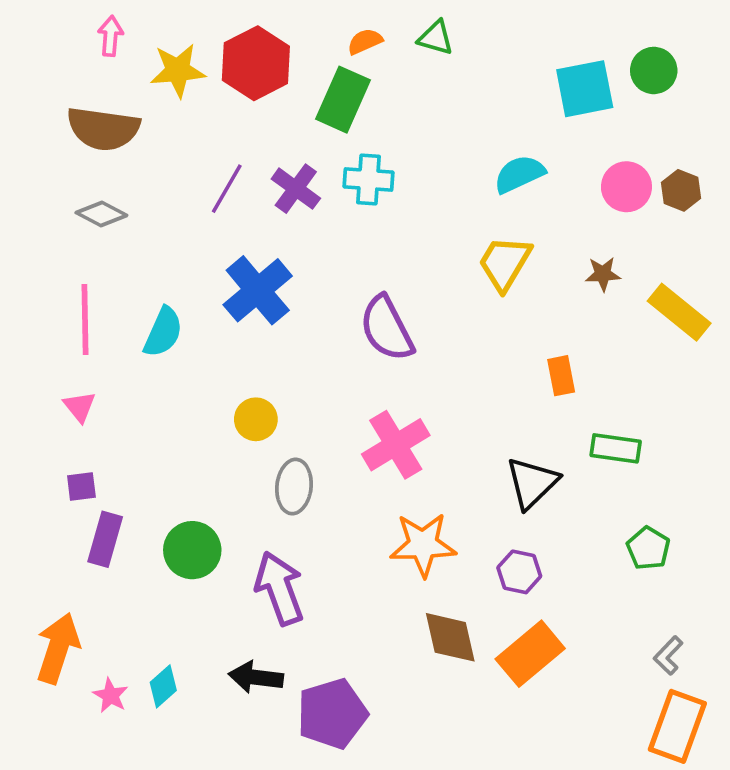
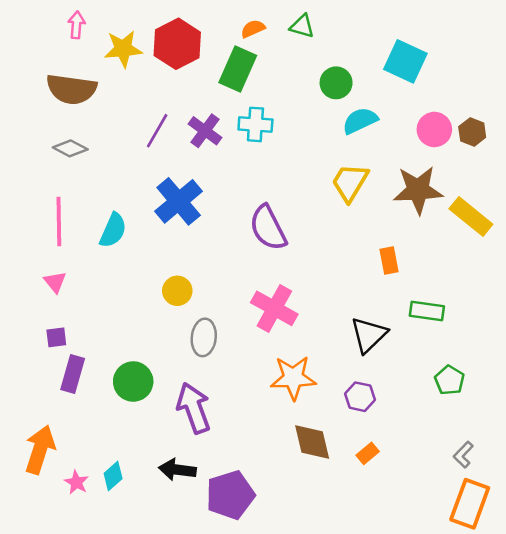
green circle: (654, 70) -> (336, 83), moved
cyan square: (585, 89) -> (405, 61), turned 36
brown star: (603, 274) -> (418, 190), size x2.0
pink cross: (396, 445) -> (274, 308), turned -30
orange rectangle: (530, 654) -> (368, 453), size x0.5

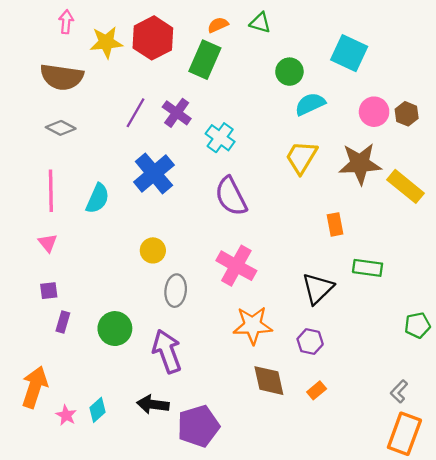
cyan cross: (255, 124) -> (220, 138), moved, turned 32
purple rectangle: (73, 374) -> (63, 322), size x0.7
green pentagon: (449, 380) -> (417, 325), moved, turned 30

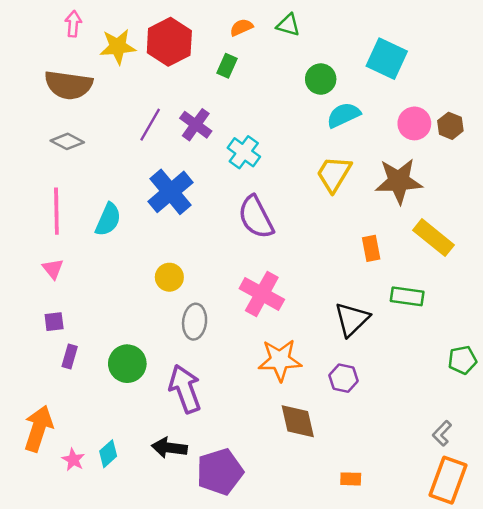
green rectangle: (205, 60) -> (227, 66), size x0.6
yellow rectangle: (405, 186) -> (434, 238), moved
orange rectangle: (317, 390) -> (351, 479), moved, turned 42

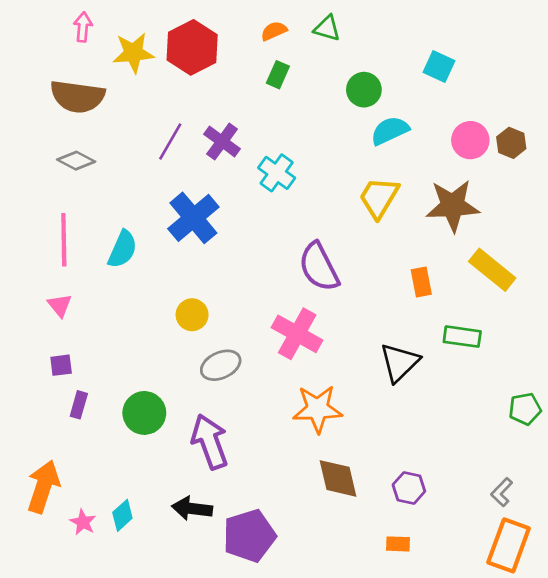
cyan square: (387, 59) -> (439, 66), size x0.7
green rectangle: (227, 66) -> (278, 75), moved
purple semicircle: (256, 217) -> (319, 267), moved
gray ellipse: (195, 322) -> (221, 365), turned 60
purple hexagon: (343, 378) -> (409, 488), moved

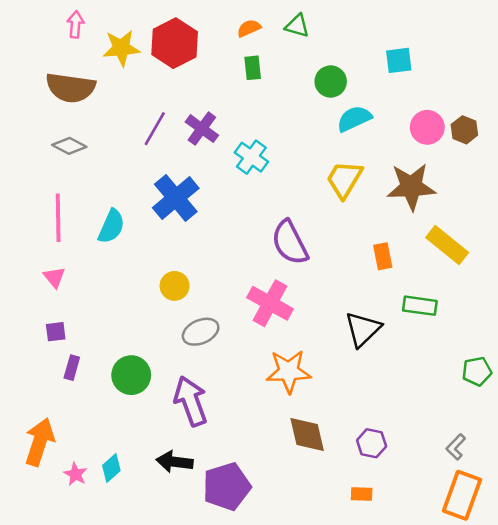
cyan square: (439, 66) -> (399, 60), turned -32
green rectangle: (278, 75) -> (253, 68), turned -30

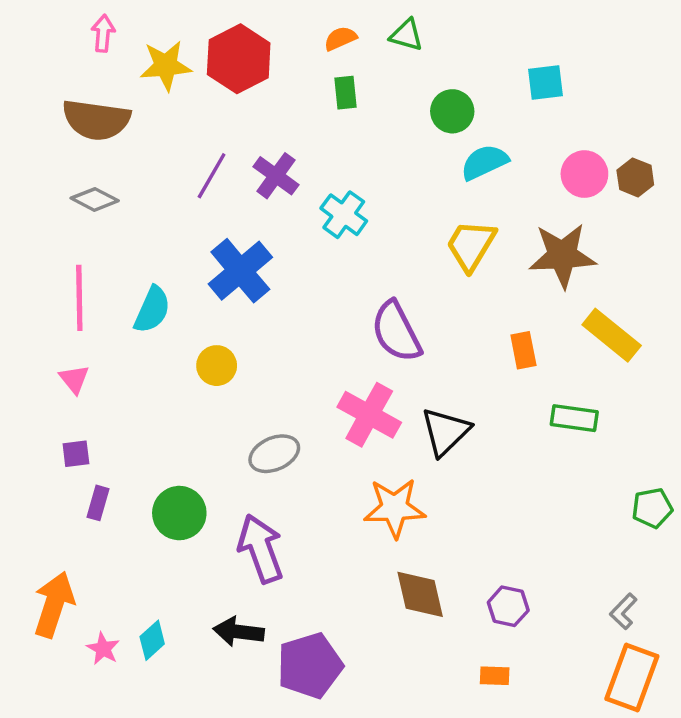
yellow circle: (175, 286) -> (217, 366), moved
black triangle: (363, 329) -> (445, 432), moved

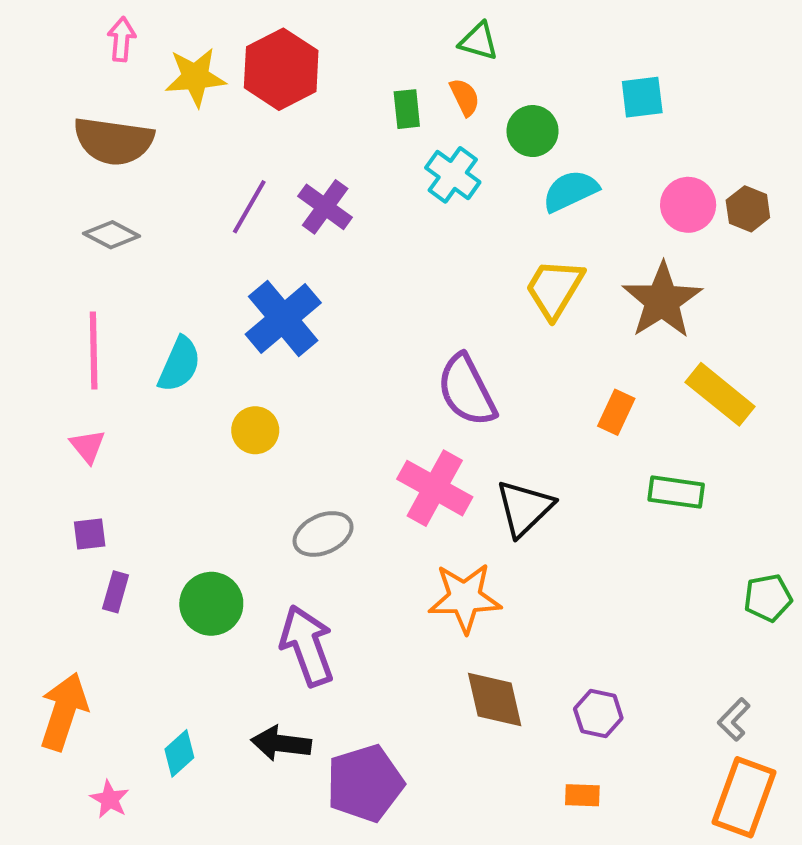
orange semicircle: (340, 38) -> (465, 97), moved, turned 88
cyan cross: (344, 215) -> (453, 175), moved
brown star: (562, 255) -> (662, 301), turned -30
orange rectangle: (523, 350) -> (616, 412), turned 36
pink star: (103, 649) -> (110, 799), moved

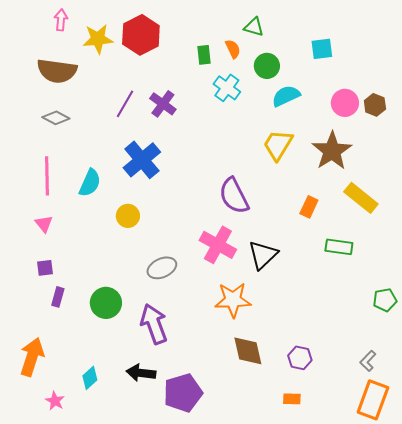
green triangle: (479, 41) -> (254, 27), moved

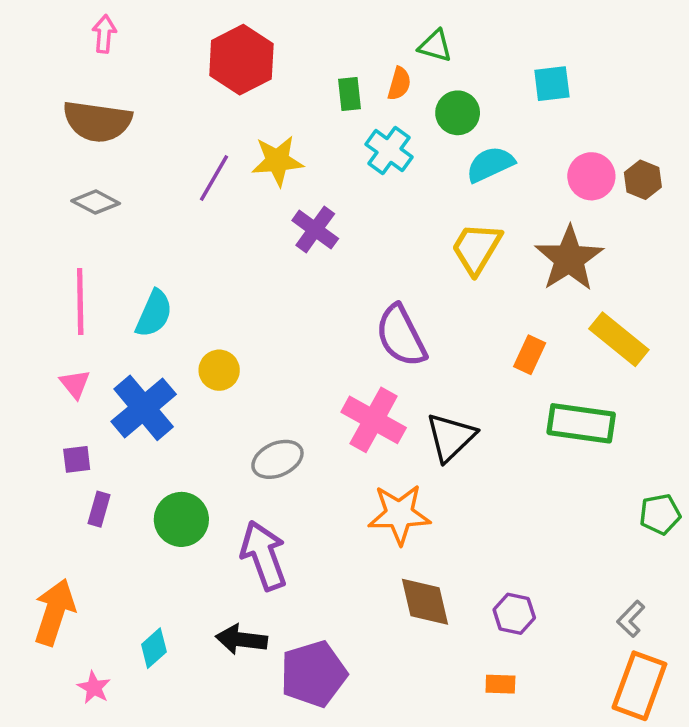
yellow star: (98, 39) -> (277, 161), moved
orange semicircle: (233, 49) -> (399, 84), turned 42
purple cross: (163, 104) -> (315, 229), moved
blue cross: (142, 160) -> (144, 408), moved
green rectangle: (339, 247) -> (581, 423), size x1.4

